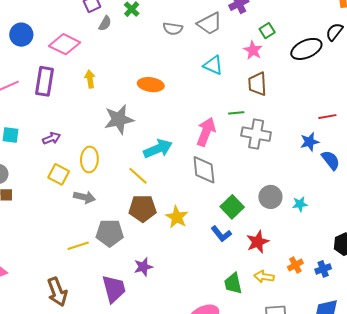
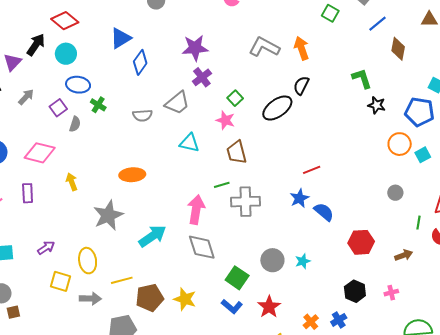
purple rectangle: (44, 81) -> (28, 193), size x0.7
yellow line: (138, 176) -> (122, 280), moved, turned -45

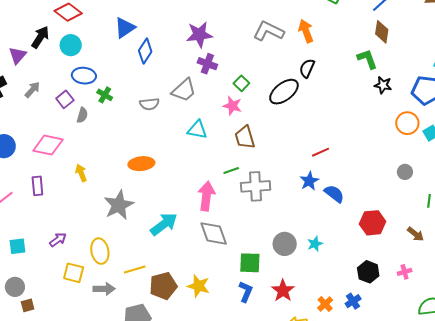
brown diamond: (398, 49) -> (382, 32), moved
purple cross: (202, 77) -> (207, 64), turned -30
brown arrow: (404, 255) -> (415, 234), turned 60
green square: (237, 278) -> (250, 263), turned -30
blue L-shape: (232, 306) -> (246, 292), turned -105

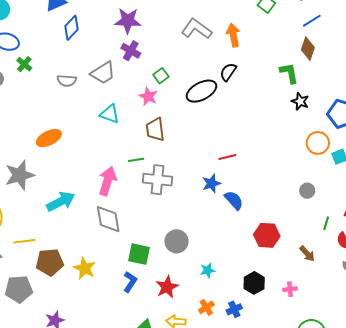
orange ellipse: (141, 164) -> (49, 138), turned -30
cyan star: (315, 244) -> (208, 270), moved

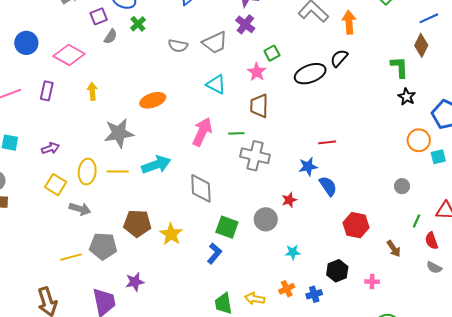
pink arrow: (107, 181) -> (202, 132), moved
yellow line: (24, 241) -> (118, 172), moved
red star: (167, 287) -> (289, 200), moved, size x0.7

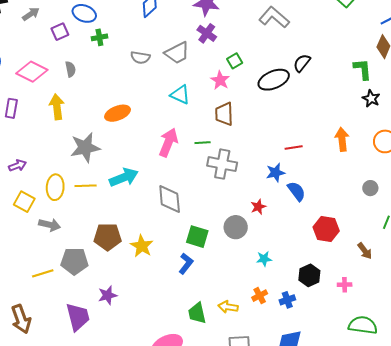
orange arrow: (349, 22) -> (342, 139), moved
green cross: (138, 24) -> (99, 37), turned 35
gray semicircle: (111, 37) -> (70, 69), moved, turned -42
yellow arrow: (92, 91) -> (57, 107), size x1.4

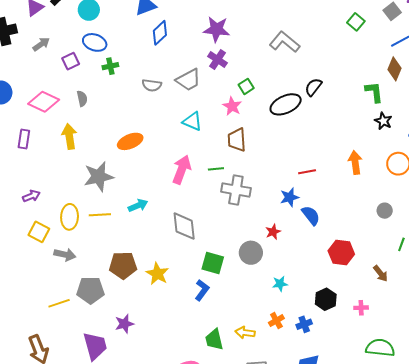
cyan arrow: (124, 177) -> (138, 205), size x0.7

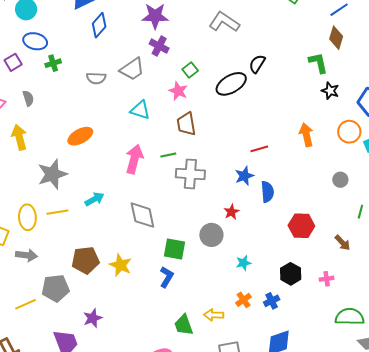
blue semicircle: (311, 215) -> (267, 192), turned 40

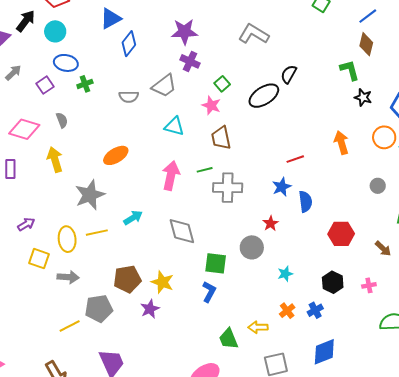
purple star: (93, 318) -> (150, 309), moved

